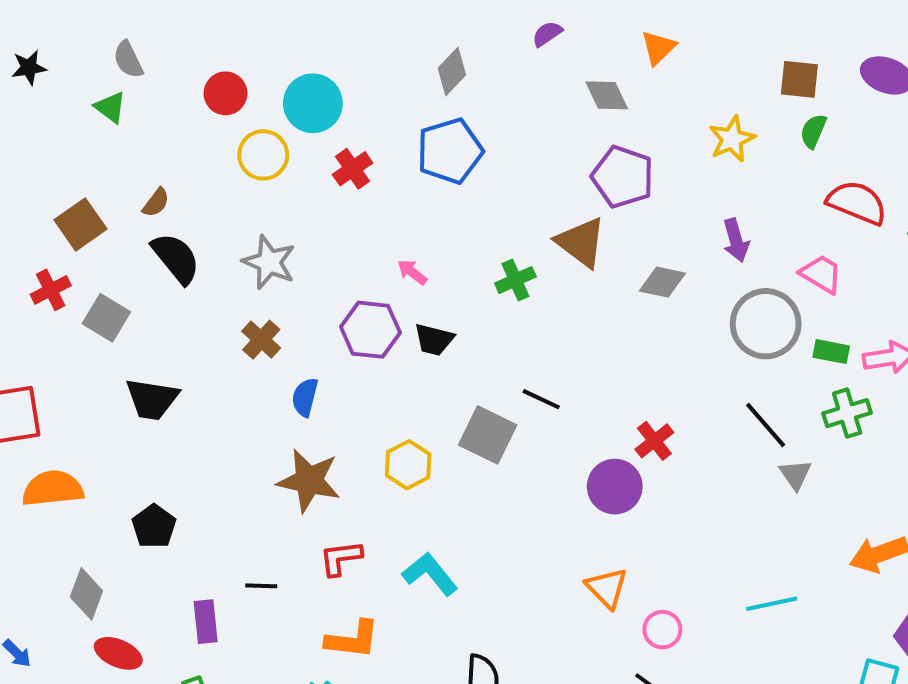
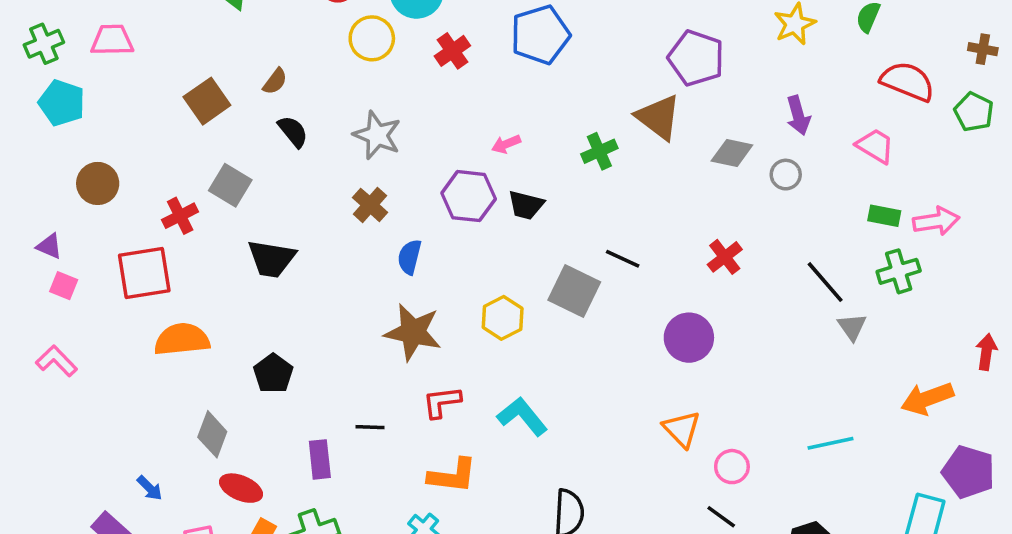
black semicircle: (176, 258) -> (293, 132), size x0.7
pink arrow: (412, 272) -> (506, 144), turned -60
red cross: (51, 290) -> (180, 216), moved
gray circle: (766, 324) -> (786, 175), moved, size x0.5
red cross: (654, 441) -> (725, 257), moved

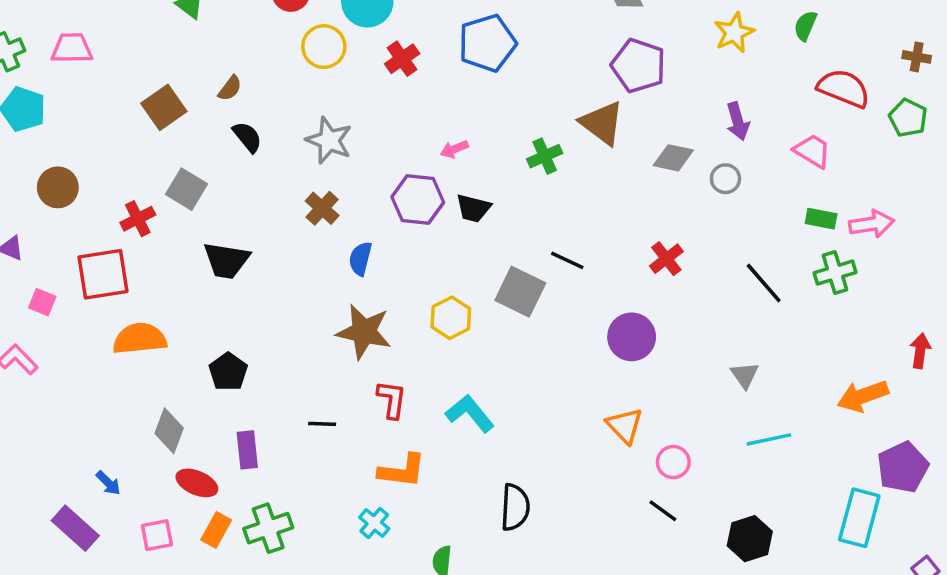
pink square: (64, 286) -> (42, 302), moved
gray triangle: (852, 327) -> (745, 375), moved
red L-shape: (442, 402) -> (392, 399), turned 105
purple rectangle: (320, 459) -> (247, 450), moved
purple pentagon: (968, 472) -> (903, 467), turned 30

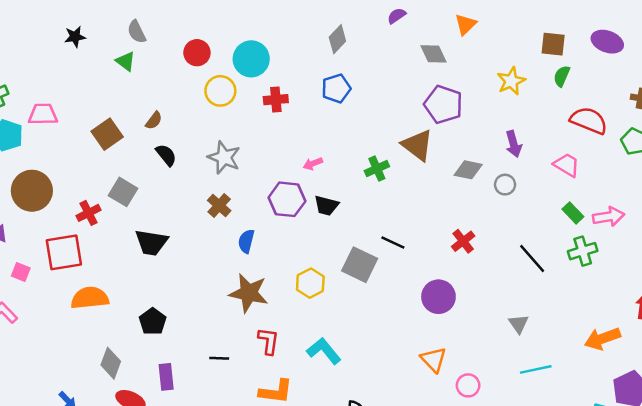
blue pentagon: (487, 43) -> (336, 88), size x0.7
pink trapezoid: (72, 48) -> (43, 114), moved
red cross: (402, 59) -> (276, 100), turned 30
brown circle: (58, 187) -> (32, 191), size x1.4
green rectangle: (821, 219) -> (573, 213), turned 35

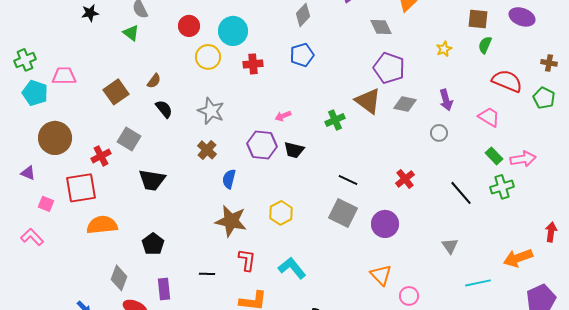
yellow star: (511, 81) -> (444, 49), size x0.7
gray diamond: (468, 170) -> (405, 104), moved
gray square: (360, 265) -> (343, 213), moved
cyan line: (536, 369) -> (478, 283), moved

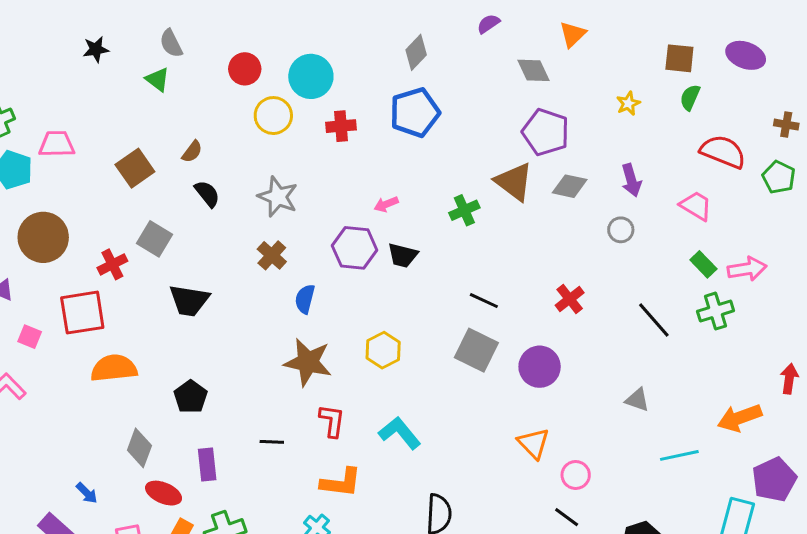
blue pentagon: (302, 55) -> (415, 112), size x1.4
gray triangle: (450, 246) -> (637, 400), turned -36

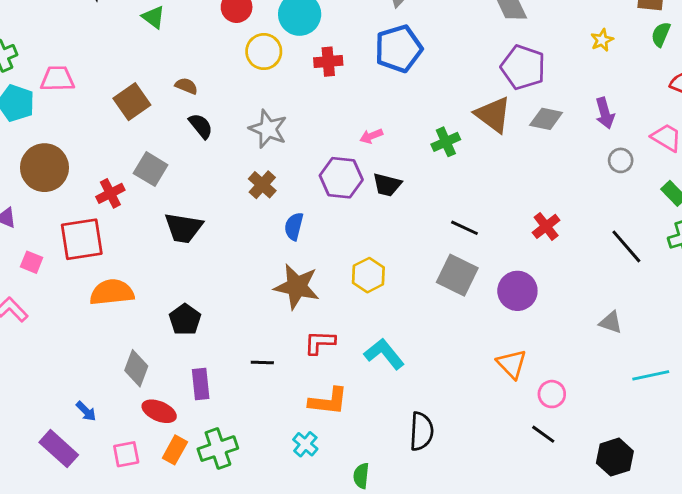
brown semicircle: (192, 152) -> (186, 86), turned -105
gray circle: (621, 230) -> (621, 160), moved
red L-shape: (332, 421) -> (320, 342), turned -96

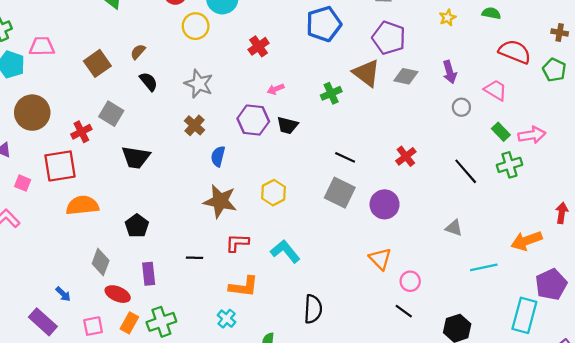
green semicircle: (661, 34) -> (491, 13), turned 78
blue pentagon: (398, 49) -> (324, 24), moved
red cross: (328, 62) -> (259, 46), moved, turned -30
brown semicircle: (186, 86) -> (138, 52), turned -70

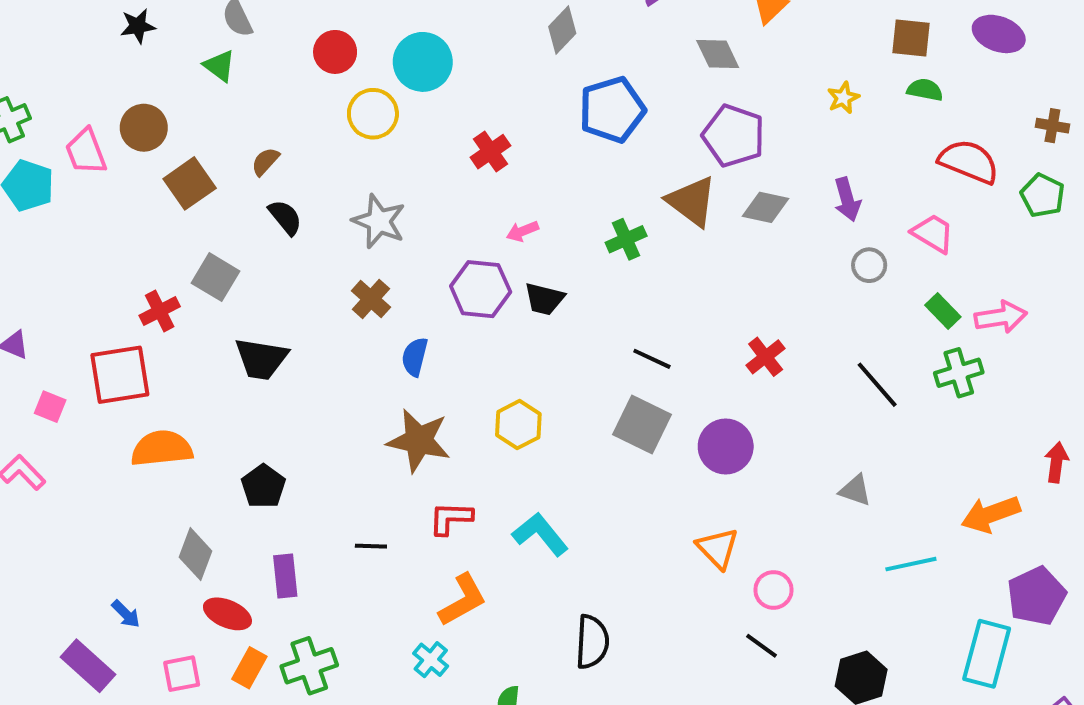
pink trapezoid: (42, 46) -> (86, 152), turned -110
brown circle: (32, 113) -> (144, 128), moved, size x0.7
orange L-shape: (244, 287) -> (463, 600), turned -36

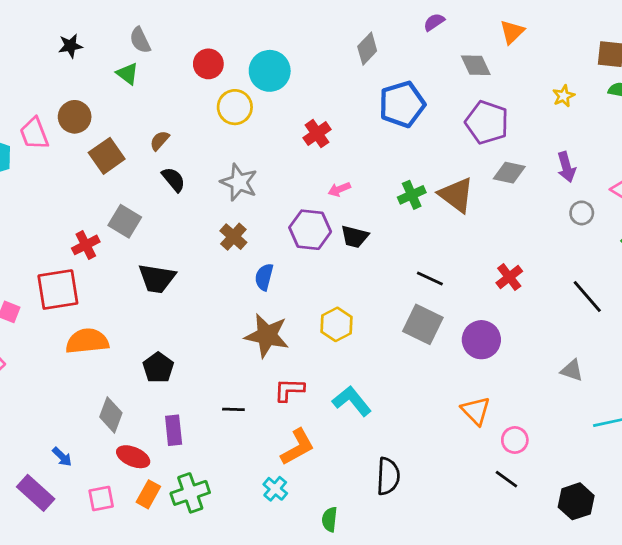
brown triangle: (692, 201) -> (456, 195), moved

